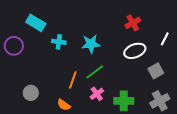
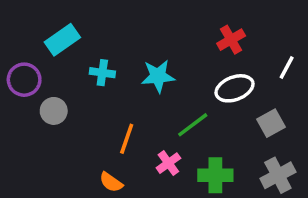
cyan rectangle: (36, 23) -> (62, 40), turned -66
green line: (95, 72) -> (193, 125), moved
gray circle: (31, 93) -> (54, 111), moved

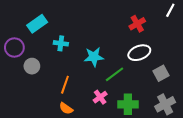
white line: (287, 67) -> (170, 10), moved
cyan star: (158, 76) -> (94, 57), moved
orange line: (127, 139) -> (65, 85), moved

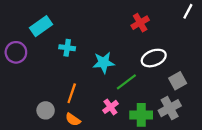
red cross: (137, 24) -> (140, 23), moved
gray circle: (32, 66) -> (46, 110), moved
gray cross: (165, 104) -> (170, 108), moved

